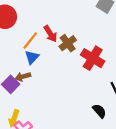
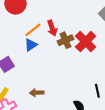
red cross: (93, 58) -> (86, 42), moved
brown arrow: (23, 77) -> (37, 93), moved

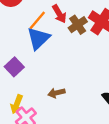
blue triangle: (31, 45) -> (38, 38), size x1.5

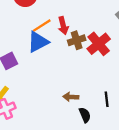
brown arrow: (56, 93) -> (71, 97), moved

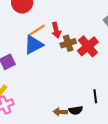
brown arrow: (71, 97) -> (60, 112), moved
black semicircle: (85, 115) -> (76, 110), turned 104

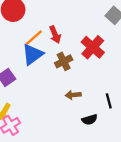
brown cross: (68, 43) -> (64, 61), moved
brown arrow: (60, 112) -> (73, 95), moved

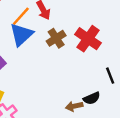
red cross: (93, 47) -> (88, 39), moved
brown arrow: (73, 95) -> (74, 106), moved

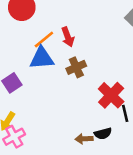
blue triangle: (21, 35) -> (42, 58), turned 30
red cross: (88, 39) -> (111, 95), moved

